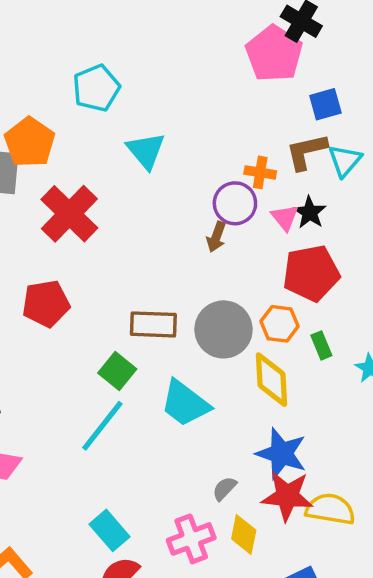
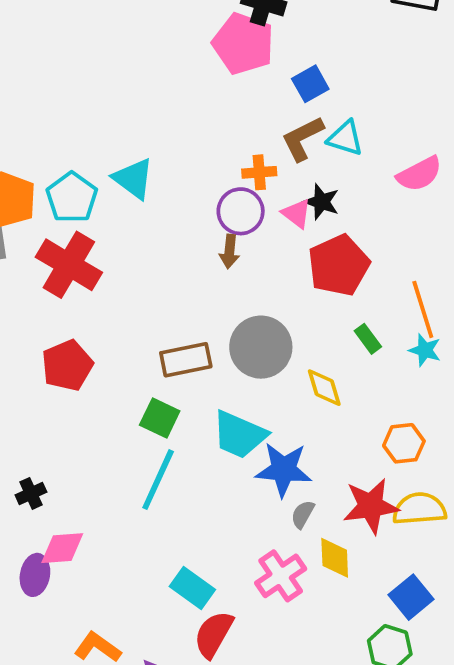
cyan pentagon: (96, 88) -> (72, 197), moved
cyan triangle: (345, 161) -> (345, 138), turned -39
orange hexagon: (280, 324) -> (404, 443), moved
yellow diamond: (271, 380) -> (324, 388), size x0.7
blue star: (281, 454) -> (284, 470), moved

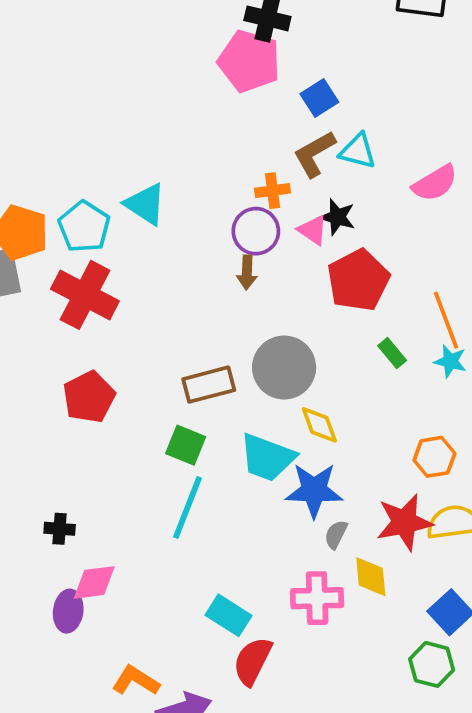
yellow diamond: (324, 388) -> (319, 425), moved
black cross: (31, 493) -> (60, 529), turned 32
pink cross: (281, 576) -> (317, 598), turned 36

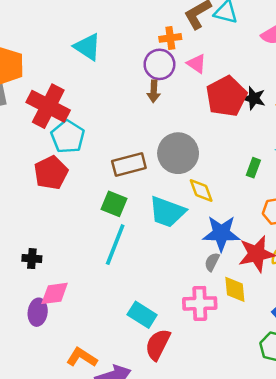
black star: (337, 217) -> (254, 98), moved
cyan pentagon: (84, 227) -> (68, 137), moved
green rectangle: (392, 353) -> (253, 168), moved, turned 60
blue star: (314, 490) -> (221, 233), moved

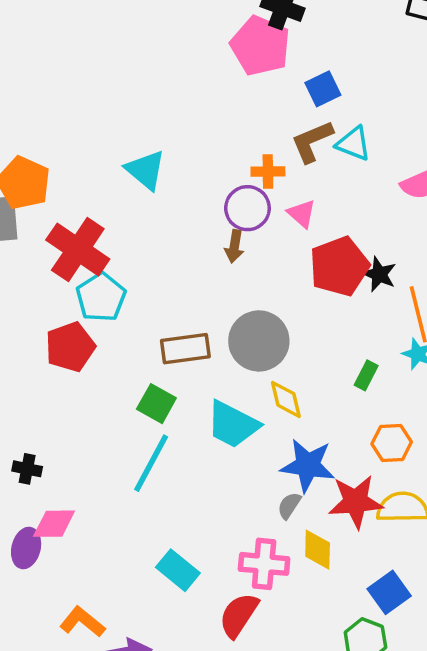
red semicircle: (158, 345) -> (239, 615), moved

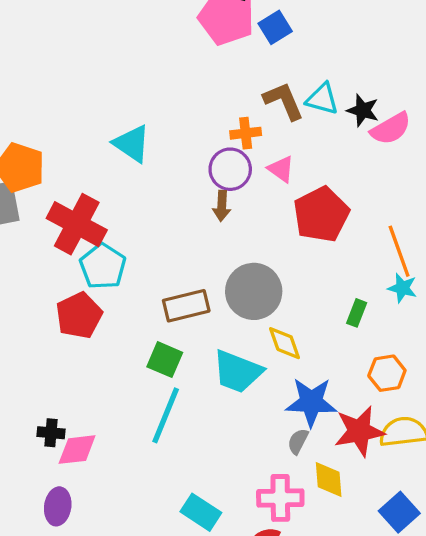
blue square: (323, 89) -> (275, 27), moved
brown L-shape: (312, 141) -> (284, 101), turned 96
black star: (379, 274) -> (363, 110), moved
pink diamond: (54, 524) -> (77, 450), moved

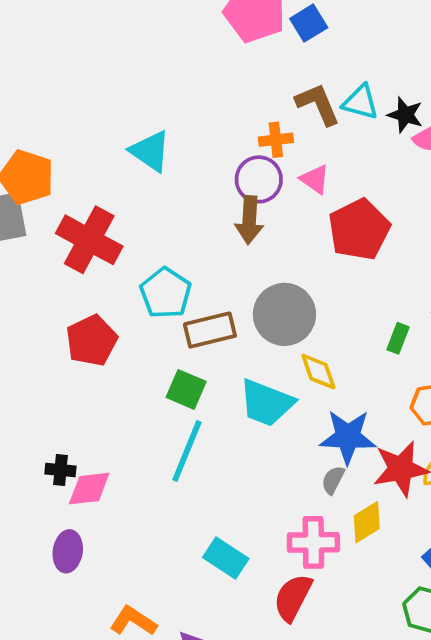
brown arrow: (222, 206) -> (249, 220), size x1.4
cyan pentagon: (103, 266) -> (166, 293), moved
yellow diamond: (329, 479) -> (367, 522), turned 63

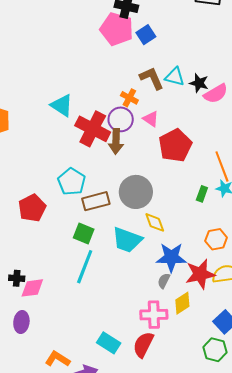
orange cross: (276, 140) -> (129, 98), turned 36
red cross: (89, 240) -> (93, 129), moved
green rectangle: (398, 338) -> (202, 194), moved
cyan rectangle: (226, 558) -> (109, 343), moved

